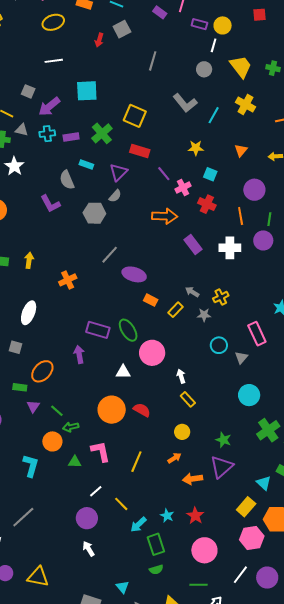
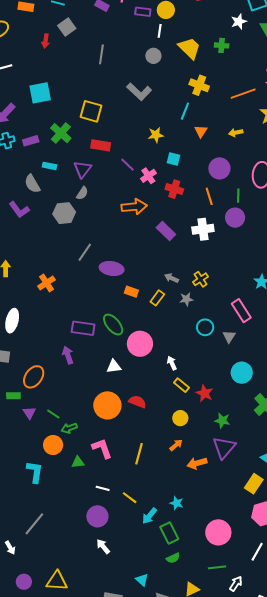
cyan line: (214, 115) -> (185, 111), moved
white line: (96, 491) -> (103, 488), turned 64
red star: (195, 516) -> (205, 393), moved

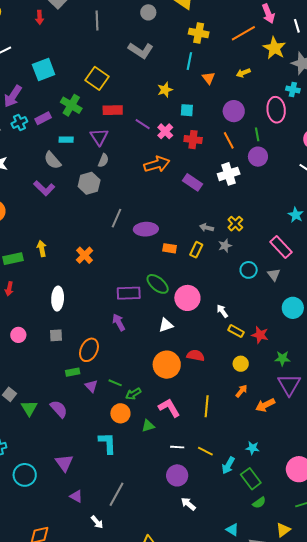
yellow square: (91, 111) -> (97, 78), turned 30

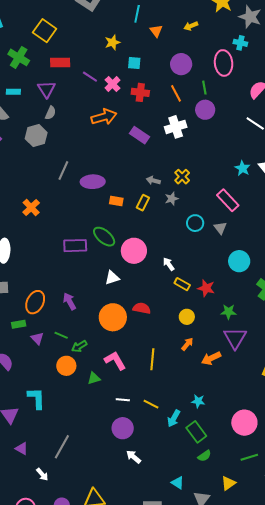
purple arrow: (119, 322) -> (69, 301), moved
cyan L-shape: (107, 443) -> (36, 398), moved

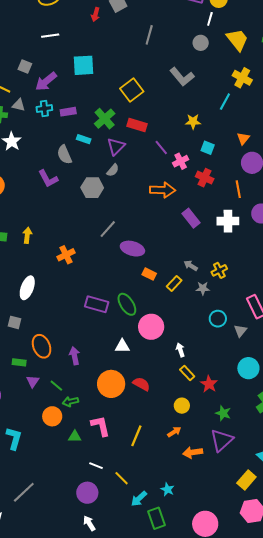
orange triangle: (156, 31) -> (243, 138), moved
green cross: (19, 57) -> (105, 119), moved
orange ellipse: (35, 302) -> (42, 346), turned -65

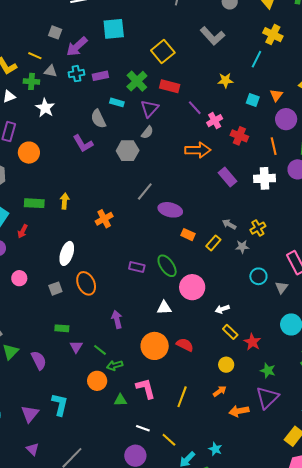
cyan square: (208, 148) -> (253, 100), moved
purple rectangle: (97, 304) -> (137, 267), size x0.7
gray square: (14, 322) -> (55, 289), turned -32
orange ellipse: (42, 346) -> (86, 283), moved
white arrow: (180, 350) -> (222, 309), turned -88

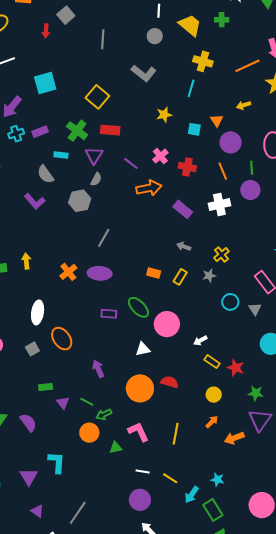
purple line: (195, 108) -> (131, 163), moved
purple ellipse: (170, 210) -> (100, 273), moved
gray arrow: (229, 224) -> (184, 246), moved

